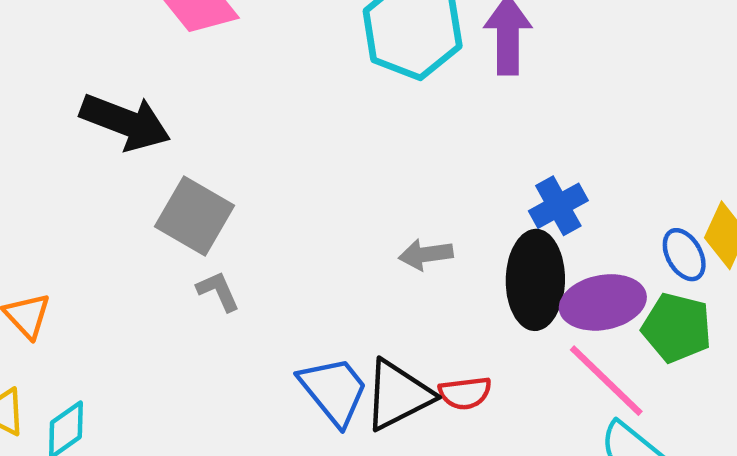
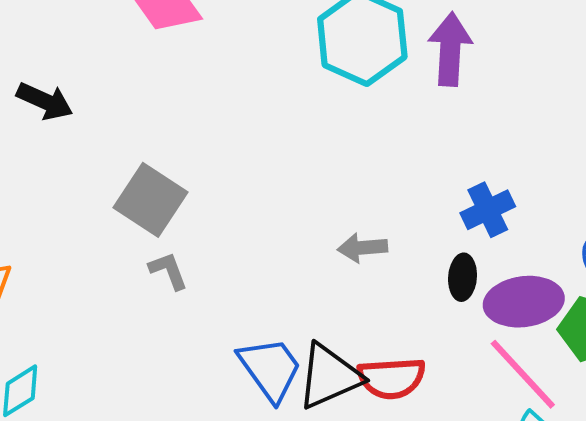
black arrow: (125, 122) -> (45, 101), moved, size x0.7
black ellipse: (535, 280) -> (463, 277), size x0.5
red semicircle: (465, 393) -> (391, 378), size x1.4

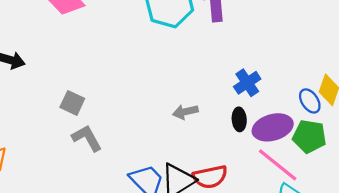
gray square: (151, 200) -> (72, 103), size x0.7
gray L-shape: (168, 271) -> (87, 138), size x1.4

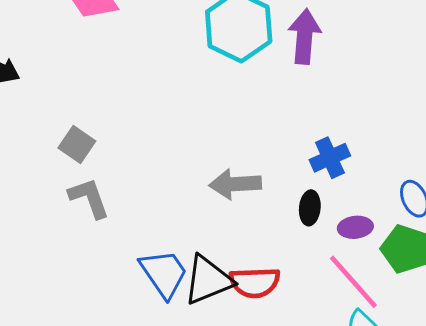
gray arrow: (185, 112) -> (235, 184), size x1.4
purple ellipse: (273, 127) -> (355, 227), size x0.6

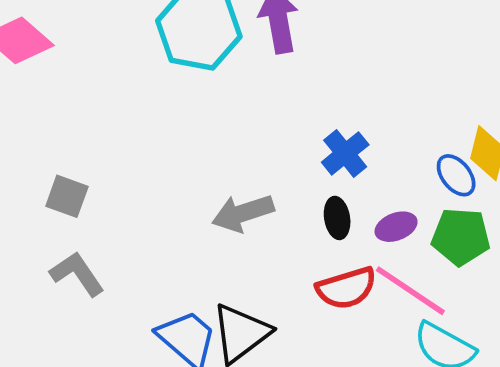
gray square: (77, 144) -> (67, 196), moved
red semicircle: (255, 282) -> (346, 288), moved

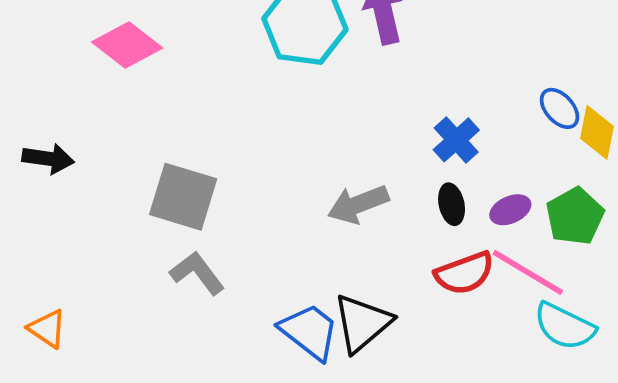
blue ellipse: (456, 175) -> (560, 108), moved
gray square: (67, 196) -> (183, 197), size x1.6
green pentagon: (461, 237) -> (575, 216), turned -30

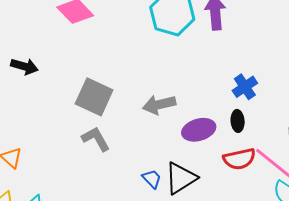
gray arrow: (358, 204) -> (159, 105), moved
purple ellipse: (510, 210) -> (199, 130), moved, size x1.5
blue trapezoid: (309, 332) -> (152, 179), size x0.6

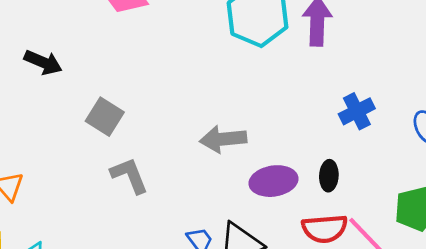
blue cross: (245, 87) -> (357, 111), moved
gray square: (94, 97) -> (105, 117), moved, size x0.7

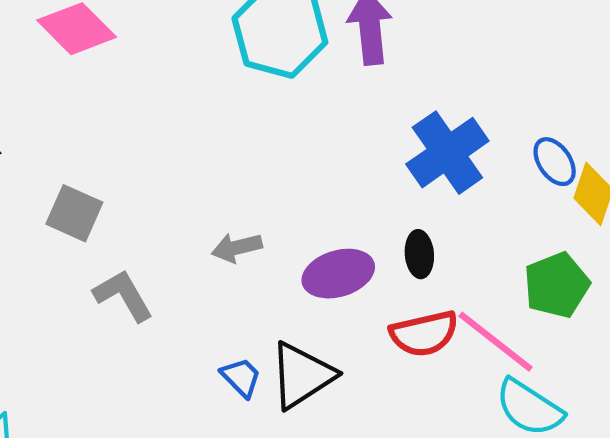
blue cross: (357, 111) -> (447, 153), size x1.5
gray arrow: (223, 139) -> (237, 248), moved, size x0.7

